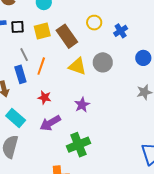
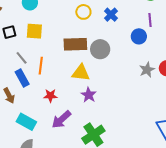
yellow square: (42, 31) -> (34, 31), turned 30
brown rectangle: (67, 36) -> (75, 44), moved, turned -45
yellow triangle: (77, 66) -> (81, 73), moved

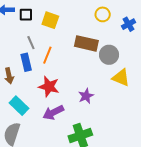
yellow triangle: (81, 73) -> (121, 78), moved
red star: (50, 96) -> (49, 87), size x1.5

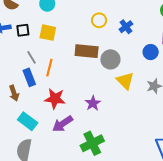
yellow triangle: (121, 78) -> (125, 81), turned 30

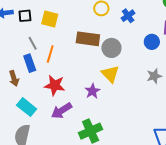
yellow triangle: (125, 81) -> (110, 74), moved

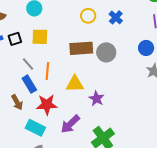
blue circle: (152, 42) -> (146, 48), moved
yellow triangle: (110, 74) -> (75, 84), moved, turned -36
red star: (55, 85) -> (47, 105), moved

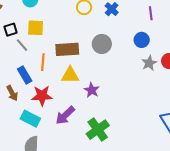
brown rectangle: (81, 48) -> (67, 49), moved
gray line: (28, 64) -> (22, 45), moved

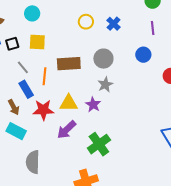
gray line: (22, 45) -> (23, 67), moved
gray star: (149, 63) -> (105, 85), moved
yellow triangle: (70, 75) -> (69, 103), moved
cyan rectangle: (30, 119) -> (16, 131), moved

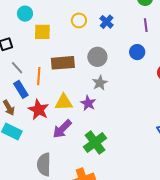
yellow square: (37, 42) -> (42, 32), moved
red star: (43, 110) -> (39, 110), turned 30
gray semicircle: (33, 162) -> (44, 165), moved

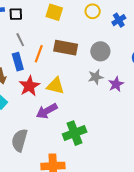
purple star: (88, 103) -> (116, 84), moved

